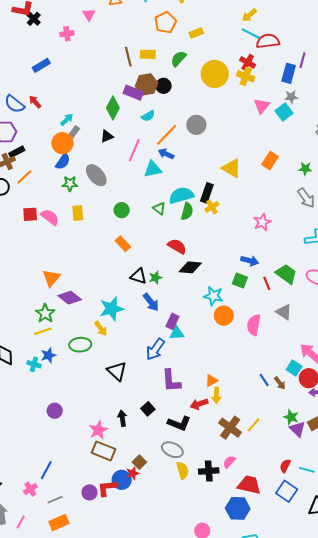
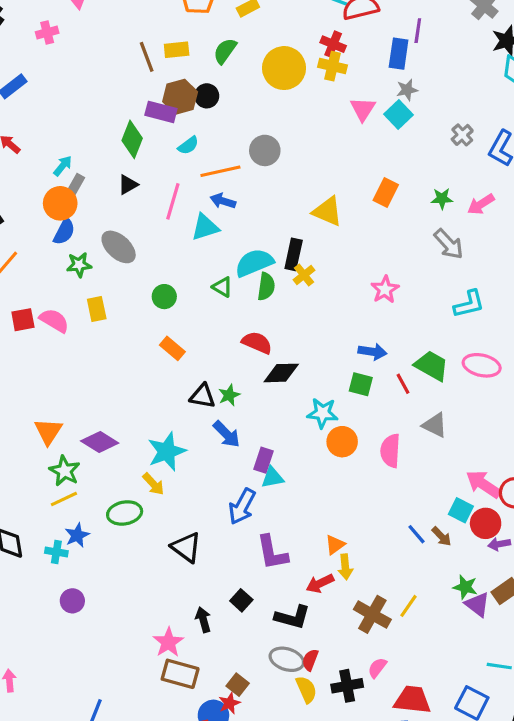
orange line: (167, 135) -> (220, 171), turned 40
orange triangle: (51, 278) -> (48, 431), moved
purple circle: (55, 411) -> (72, 601), moved
red semicircle: (285, 466) -> (310, 660), moved

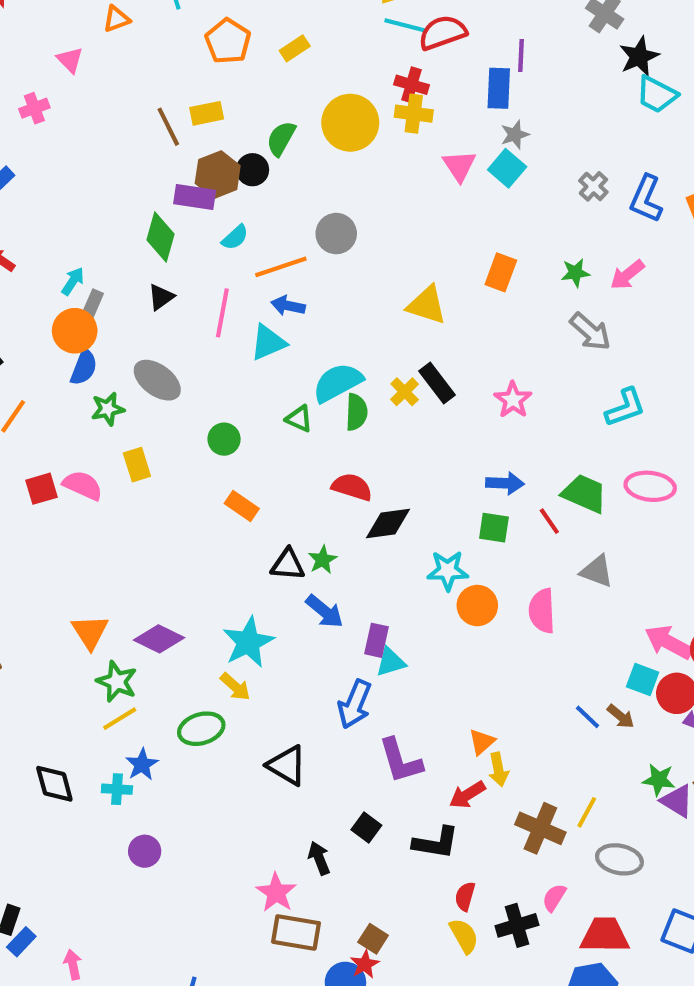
green semicircle: (225, 51) -> (281, 138), moved
black rectangle: (294, 254) -> (437, 383), moved, turned -44
gray ellipse: (287, 659) -> (619, 859), moved

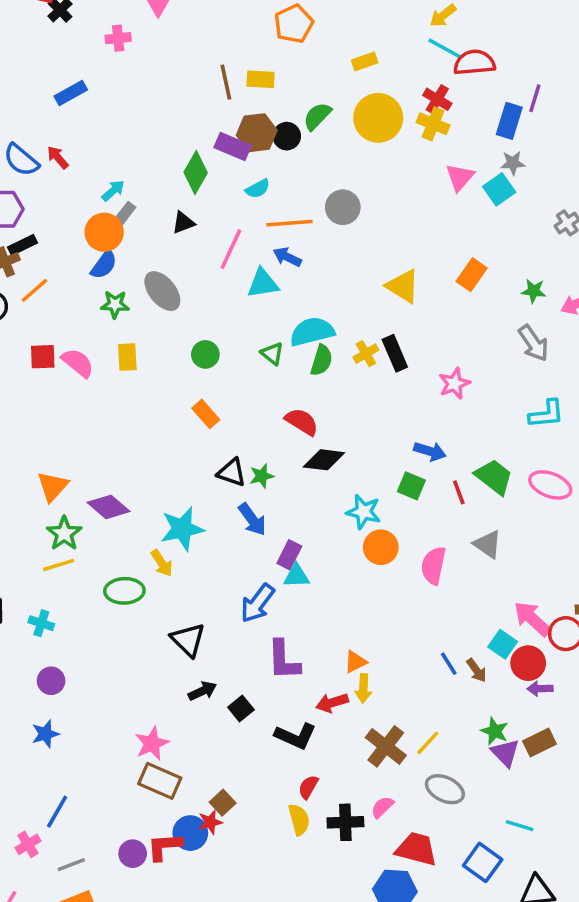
yellow rectangle: (295, 48) -> (365, 61), moved
blue star: (142, 764) -> (45, 734), moved
black arrow: (319, 858) -> (202, 691), moved, turned 72

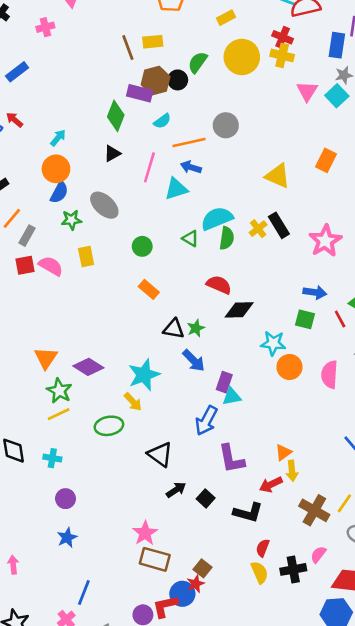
gray rectangle: (123, 216) -> (27, 236), moved
pink star: (454, 383) -> (325, 241), size x1.4

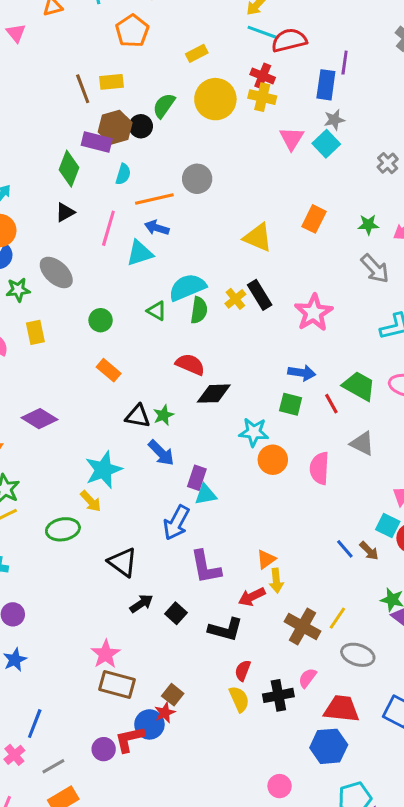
cyan semicircle: (162, 121) -> (123, 174), turned -36
purple diamond: (88, 367) -> (40, 419), moved

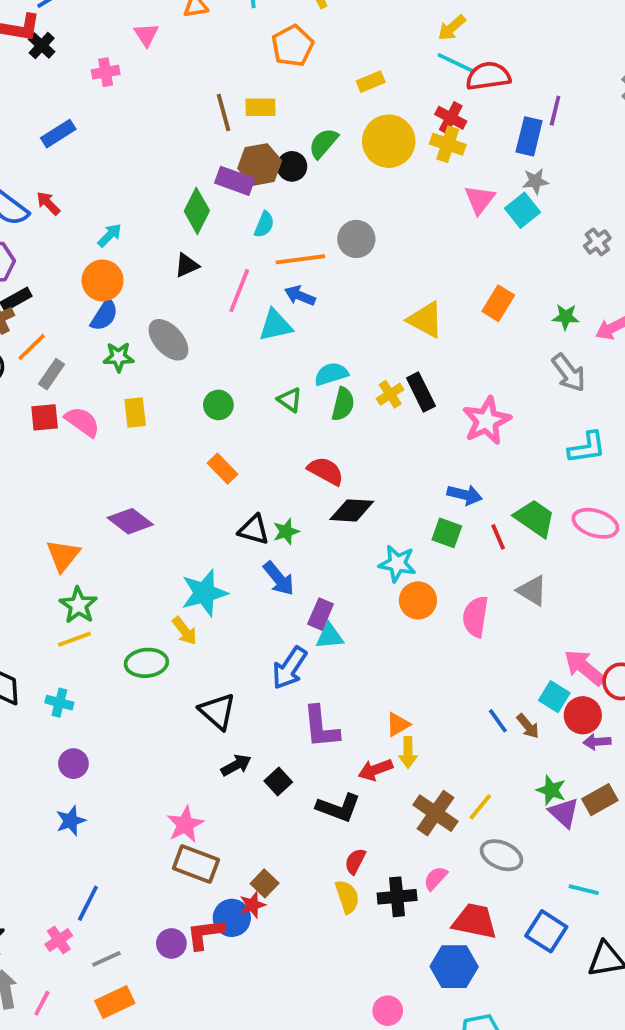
cyan semicircle: (187, 287) -> (331, 374), size x0.7

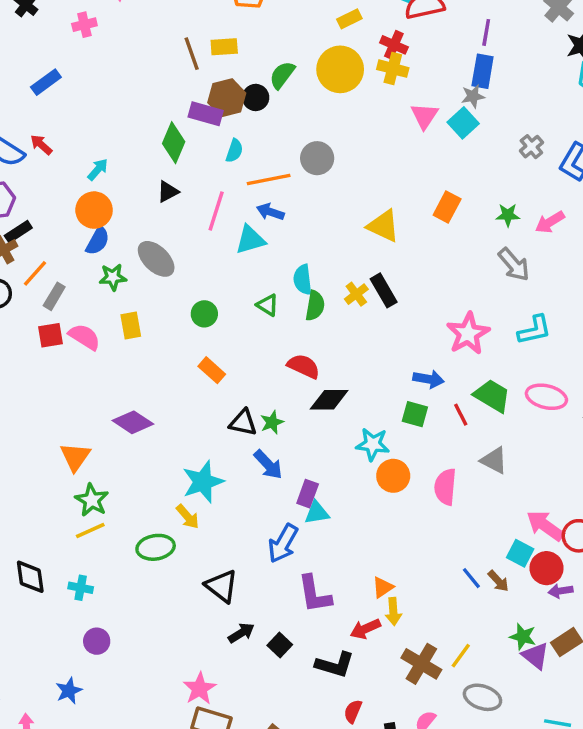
yellow rectangle: (371, 82) -> (349, 19), moved
blue rectangle: (529, 136) -> (483, 71), moved
cyan semicircle: (331, 374) -> (303, 280), turned -76
pink star: (487, 421) -> (468, 334), moved
blue star: (71, 821) -> (69, 691), moved

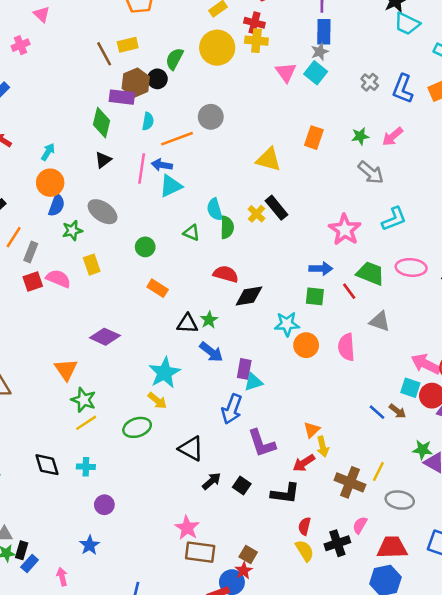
blue arrow: (270, 212) -> (162, 165), moved

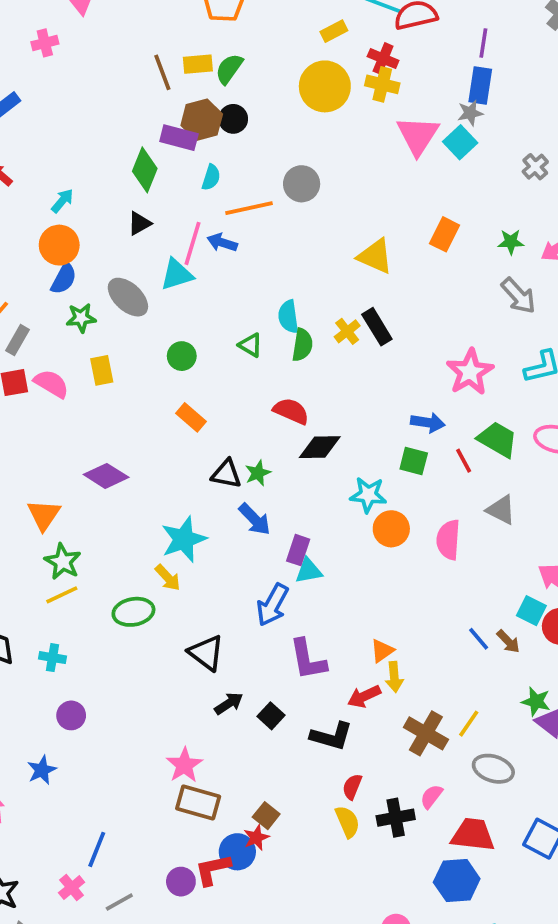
green semicircle: (175, 59) -> (229, 69), moved
pink triangle: (286, 72) -> (418, 135), size x1.4
cyan triangle: (171, 186) -> (177, 274), moved

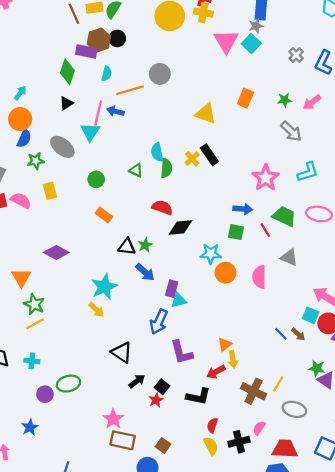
cyan triangle: (177, 274) -> (90, 132), turned -36
green ellipse: (133, 612) -> (68, 384), moved
red star: (256, 838) -> (156, 400), moved

